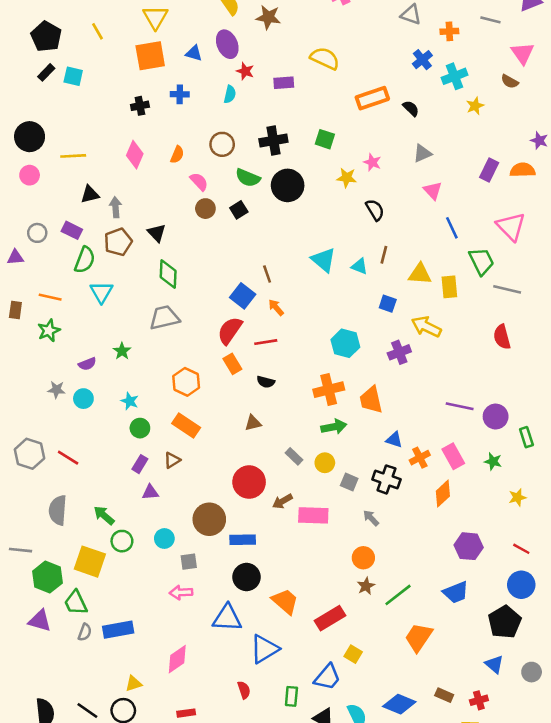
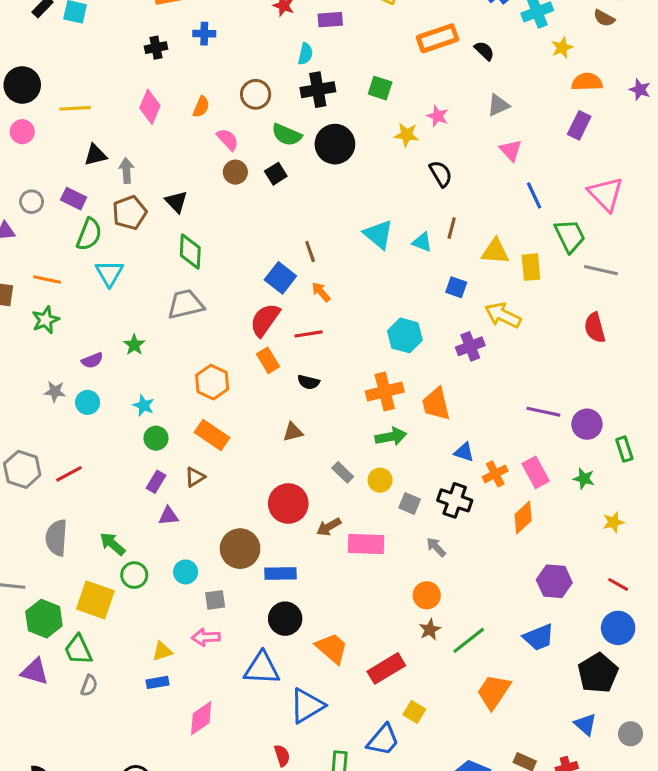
cyan semicircle: (230, 94) -> (305, 54), moved
orange semicircle: (523, 170) -> (587, 82), moved
red line: (68, 458) -> (69, 474), turned -60
blue rectangle: (118, 630) -> (158, 682), moved, size x0.6
yellow triangle: (134, 684) -> (162, 651), moved

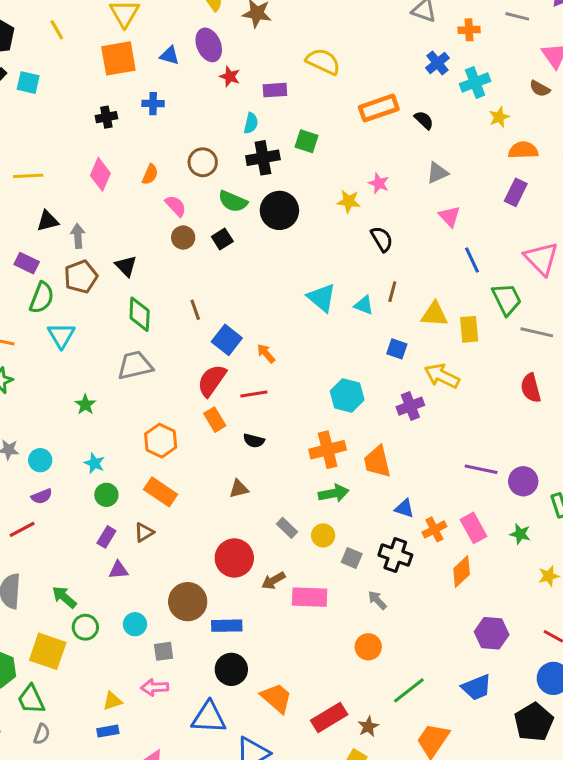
green square: (380, 88) -> (307, 141), moved
brown line: (310, 251) -> (195, 310), moved
purple semicircle: (92, 360) -> (42, 496), moved
brown star: (430, 630) -> (368, 727), moved

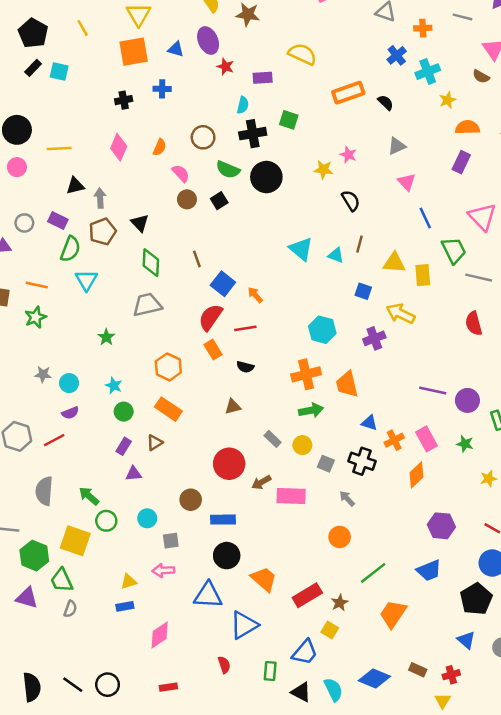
brown circle: (188, 602) -> (191, 500), size x0.7

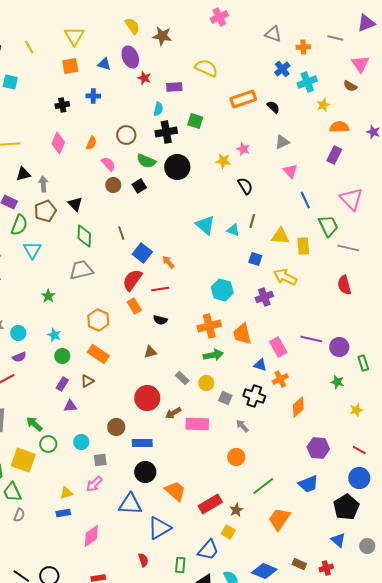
orange square: (134, 52) -> (70, 66), size x0.7
pink rectangle: (426, 439) -> (278, 347), moved
pink arrow: (163, 570) -> (94, 484), turned -42

